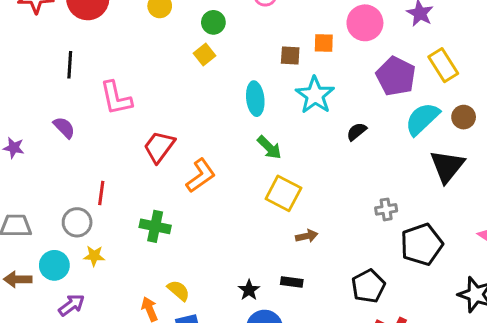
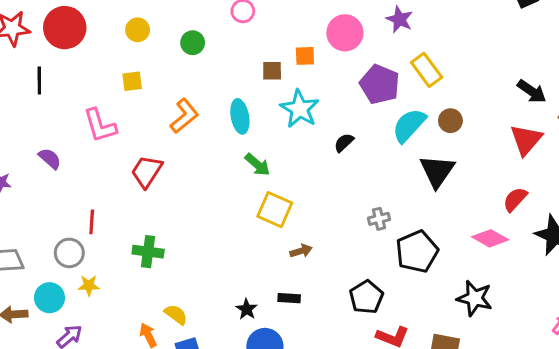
yellow square: (204, 55) -> (132, 81), moved, turned 35
black line: (70, 65) -> (39, 81), moved
orange L-shape: (201, 176) -> (184, 116), moved

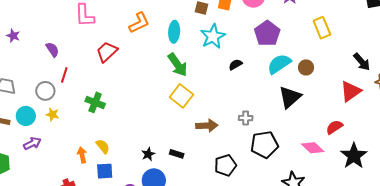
yellow rectangle: (427, 70) -> (322, 28), moved
purple semicircle: (50, 159) -> (52, 49), moved
green arrow: (257, 165) -> (178, 65), size x1.4
brown arrow: (301, 251) -> (207, 126), moved, size x1.5

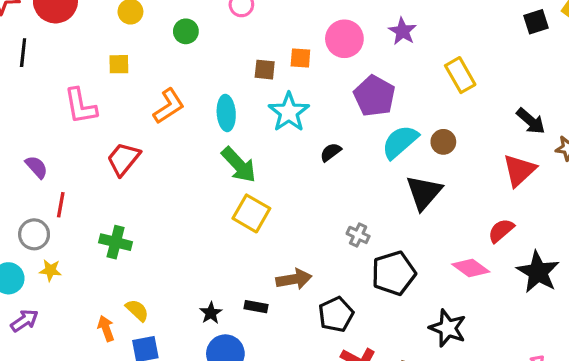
gray cross: (246, 118) -> (358, 235), turned 32
brown arrow: (207, 126) -> (294, 279), moved

